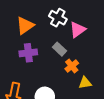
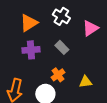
pink triangle: (78, 30) -> (90, 28), moved
orange cross: (72, 66) -> (58, 75), moved

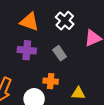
orange triangle: (29, 23) -> (29, 22), turned 42
orange cross: (58, 75) -> (51, 81), turned 32

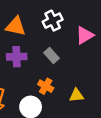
white cross: (65, 21) -> (53, 21), turned 30
orange cross: (51, 81) -> (46, 86), turned 32

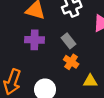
orange cross: (46, 86) -> (71, 62), moved

